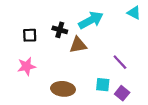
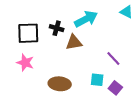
black square: (30, 35) -> (28, 33), size x1.6
pink star: (27, 66) -> (25, 63), turned 30

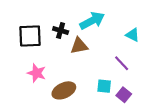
cyan triangle: (126, 12) -> (133, 35), moved
pink star: (25, 63) -> (37, 73), moved
brown ellipse: (60, 84) -> (64, 90), turned -30

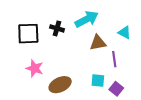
brown triangle: (79, 46) -> (98, 43), moved
purple line: (122, 63) -> (114, 59), turned 35

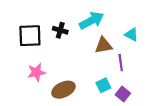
pink star: (34, 68) -> (36, 72), turned -30
cyan square: (98, 81) -> (103, 85), turned -32

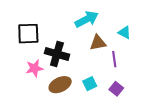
black cross: (60, 30) -> (57, 54), moved, size x1.6
cyan square: (103, 85) -> (90, 84), moved

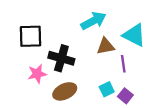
cyan triangle: (124, 33) -> (134, 35), size x1.6
cyan square: (90, 84) -> (107, 89), moved

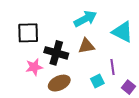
brown triangle: (106, 46) -> (86, 46), moved
purple line: (123, 64) -> (112, 67), moved
purple square: (125, 96) -> (128, 87), moved

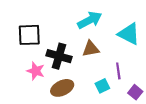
pink star: (34, 67) -> (36, 71), turned 30

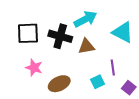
black cross: (59, 56) -> (60, 36), moved

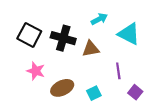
cyan arrow: (85, 19) -> (99, 19), moved, size x0.7
black square: (28, 33) -> (29, 35), turned 30
cyan square: (98, 82) -> (94, 93), moved

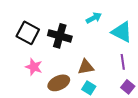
brown triangle: (91, 49) -> (86, 67), moved
purple line: (118, 71) -> (123, 62), moved
cyan square: (94, 93) -> (89, 88), turned -32

